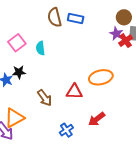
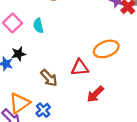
red arrow: (97, 119) -> (95, 94), moved
blue cross: (66, 130) -> (43, 110), moved

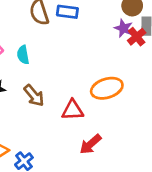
brown arrow: (49, 78) -> (34, 96), moved

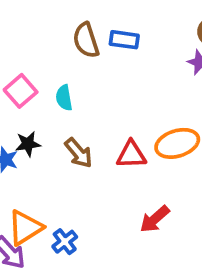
red triangle: (73, 110) -> (131, 155), moved

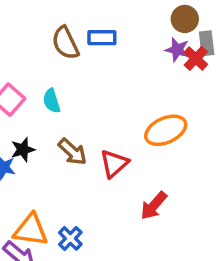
red triangle: (131, 155) -> (114, 164), moved, turned -32
orange triangle: (25, 228) -> (31, 230), turned 48

